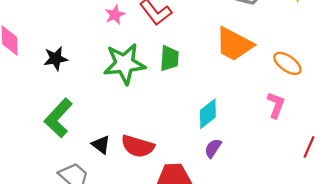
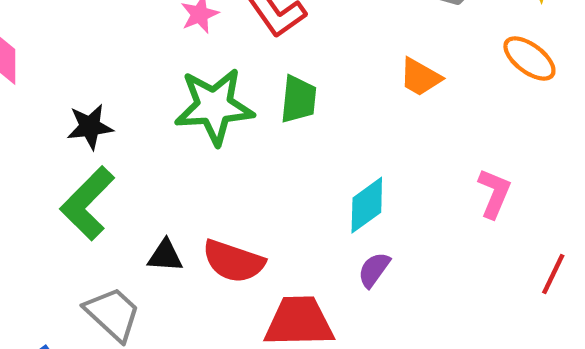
orange trapezoid: (234, 44) -> (420, 77), size x0.6
black star: (56, 59) -> (90, 127), moved
orange ellipse: (287, 63) -> (529, 58), moved
black triangle: (101, 145) -> (165, 256), turned -36

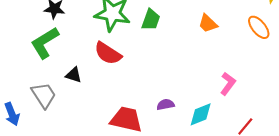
cyan diamond: (367, 205) -> (201, 114), moved
red semicircle: (233, 261) -> (108, 53), moved
purple semicircle: (374, 270) -> (166, 105), turned 30

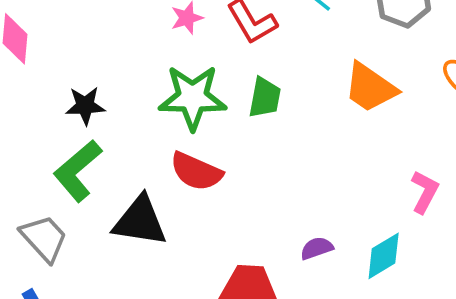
orange trapezoid: (208, 23) -> (370, 88), size x1.5
black triangle: (74, 75) -> (140, 221), size x1.8
gray trapezoid: (44, 95) -> (44, 238), moved

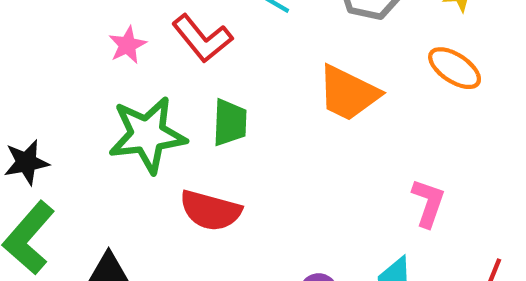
red semicircle: (196, 171) -> (210, 210), moved

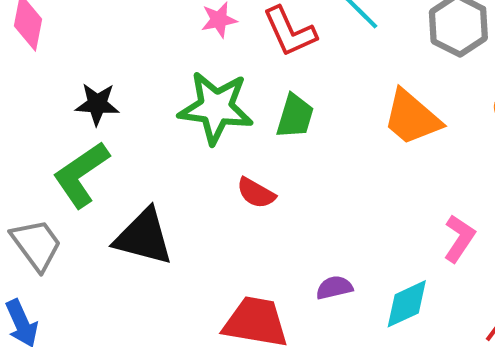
red semicircle: (210, 210) -> (256, 193), size x0.7

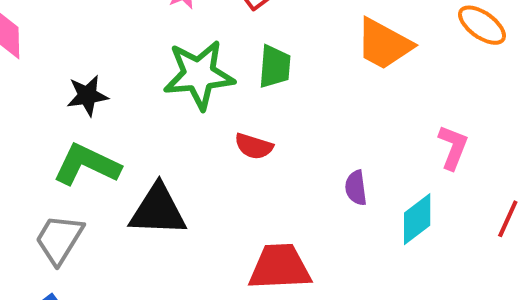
green L-shape: (81, 174) -> (87, 165), turned 72
gray trapezoid: (36, 245) -> (59, 239), turned -100
purple semicircle: (334, 288) -> (356, 188), moved, turned -72

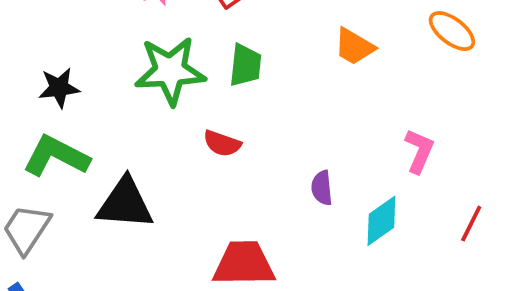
orange trapezoid: (384, 44) -> (354, 47), size x0.7

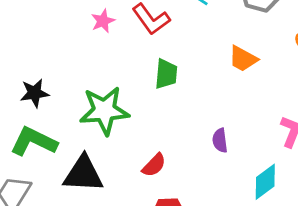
green star: (170, 71) -> (104, 111), moved
red semicircle: (222, 143) -> (154, 165), moved, turned -64
purple semicircle: (322, 188) -> (220, 140), moved

